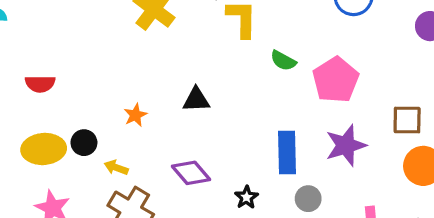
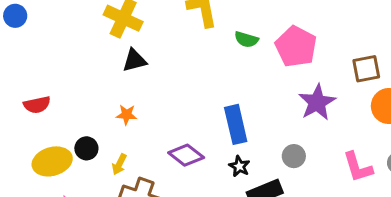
black triangle: (196, 100) -> (134, 60), moved
orange star: (135, 115) -> (127, 115), turned -30
blue rectangle: (287, 153) -> (236, 124), moved
yellow arrow: (116, 168) -> (119, 164), turned -72

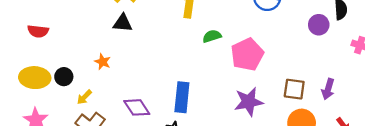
green semicircle: (246, 39) -> (212, 36), turned 126

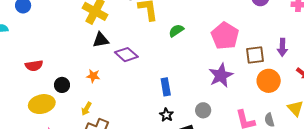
pink pentagon: (247, 54) -> (225, 36), moved
black circle: (64, 77) -> (62, 85), moved
blue rectangle: (182, 97) -> (166, 87), size x0.7
purple diamond: (137, 107) -> (126, 55), moved

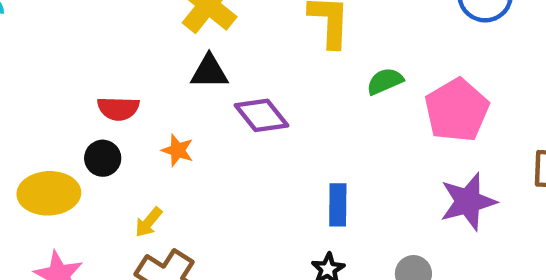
pink pentagon: (225, 36) -> (457, 110), moved
red semicircle: (34, 66) -> (118, 108), moved

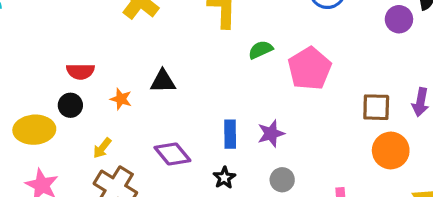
black triangle: (209, 72) -> (163, 81), moved
purple diamond: (262, 115) -> (172, 154), moved
purple star: (468, 202) -> (271, 134), moved, size x0.7

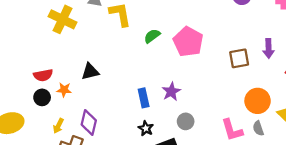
red semicircle: (80, 71) -> (43, 75), moved
black circle: (70, 105) -> (42, 97), moved
orange circle: (391, 150) -> (258, 101), moved
purple diamond: (172, 154) -> (89, 122), moved, turned 65

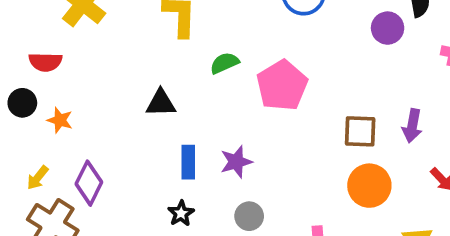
black triangle: (90, 72) -> (161, 103), moved
red semicircle: (43, 75) -> (45, 62), moved
black circle: (42, 97) -> (22, 103), moved
orange circle: (258, 101) -> (369, 186), moved

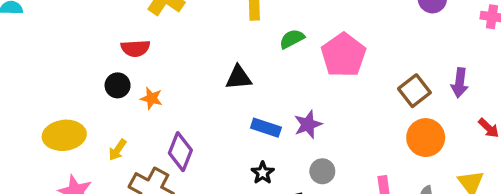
brown square: (360, 131) -> (414, 91), turned -36
blue rectangle: (188, 162) -> (266, 128), turned -68
yellow arrow: (38, 178) -> (117, 150), moved

